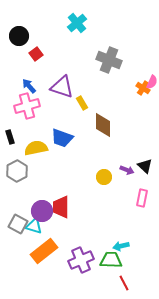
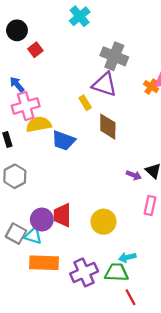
blue arrow: (29, 86) -> (17, 84), moved
purple triangle: (62, 87) -> (105, 84), moved
yellow semicircle: (36, 148) -> (39, 124), moved
yellow circle: (104, 177) -> (103, 222), moved, size x1.5
orange rectangle: (44, 251) -> (44, 263), turned 40

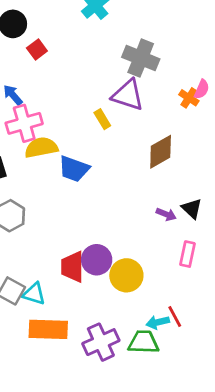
brown diamond: (108, 127) -> (161, 152), moved, turned 60
purple circle: (42, 220) -> (97, 260), moved
red line: (130, 297) -> (175, 317), moved

